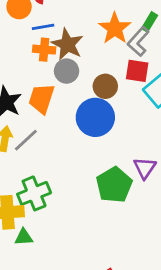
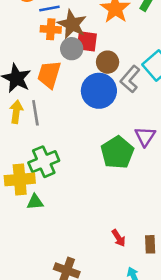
gray L-shape: (138, 42) -> (130, 79), moved
red square: (137, 71) -> (87, 41), moved
gray line: (26, 140) -> (35, 113), turned -55

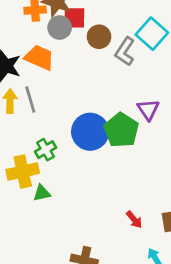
orange trapezoid: (49, 74) -> (39, 57), turned 104
blue circle: (99, 91) -> (90, 132), moved
green cross: (44, 162) -> (46, 150), size x0.7

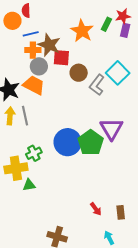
gray circle: (60, 28) -> (39, 66), moved
purple triangle: (148, 110) -> (111, 129), size x1.4

